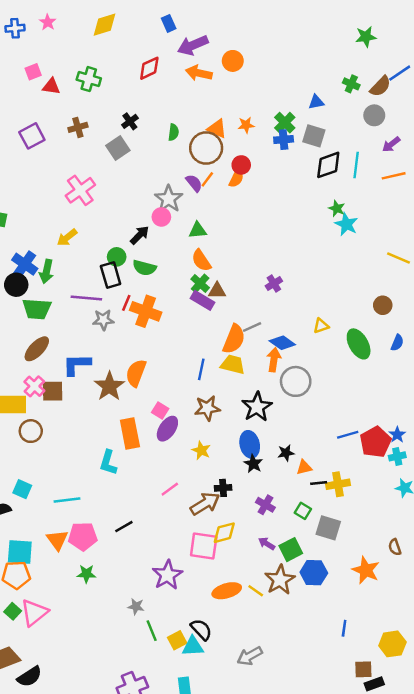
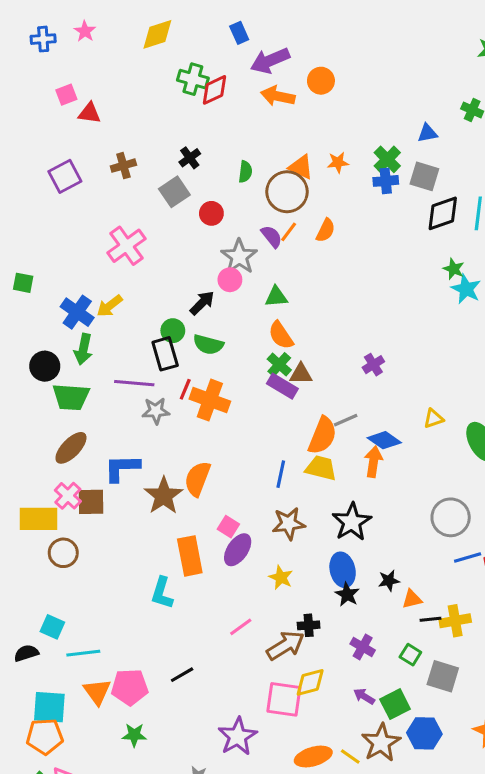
green cross: (89, 79) -> (193, 79), moved
red circle: (241, 165) -> (211, 213), moved
blue cross: (25, 264) -> (77, 312), moved
gray circle: (296, 381) -> (451, 517), moved
cyan line: (67, 500) -> (83, 653), moved

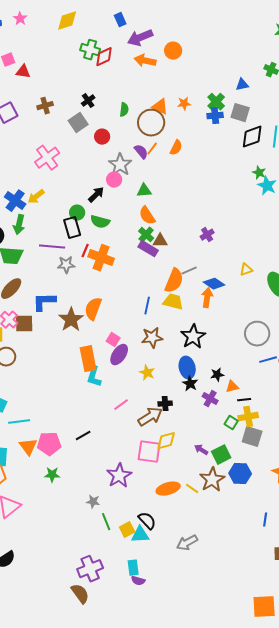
cyan L-shape: (162, 593) -> (94, 377), moved
yellow cross: (455, 621) -> (248, 417), moved
purple cross: (363, 647) -> (210, 399), moved

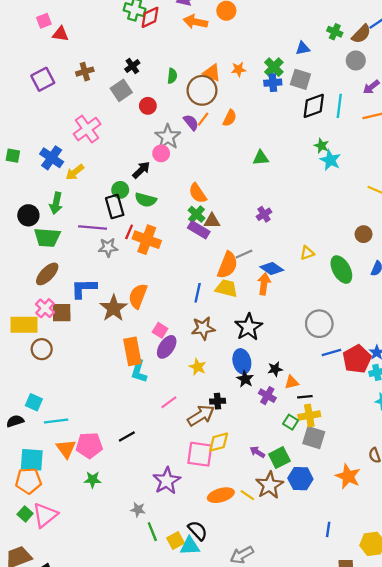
green triangle: (144, 191) -> (261, 158), moved
blue cross: (15, 201) -> (52, 158), moved

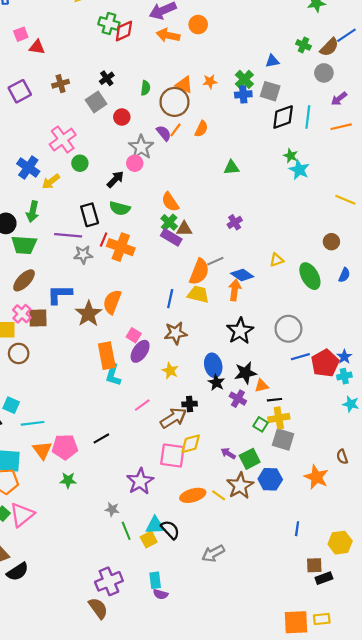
green circle: (120, 190) -> (80, 163), moved
black star: (248, 327) -> (240, 331), moved
black star: (275, 369) -> (245, 373), size x1.5
cyan triangle: (190, 546) -> (155, 525), moved

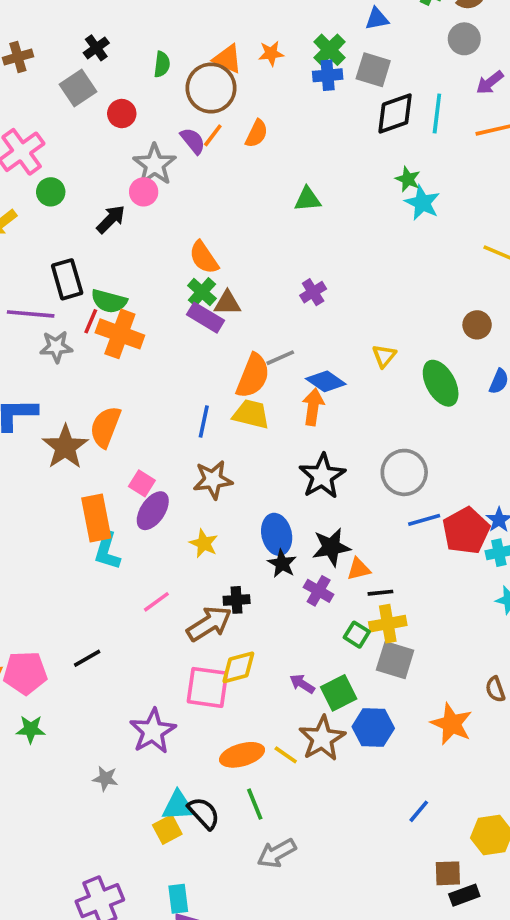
green semicircle: (120, 208) -> (109, 301), moved
yellow triangle: (277, 260) -> (384, 356), turned -32
blue line: (297, 529) -> (419, 811), turned 32
green line: (126, 531) -> (255, 804), moved

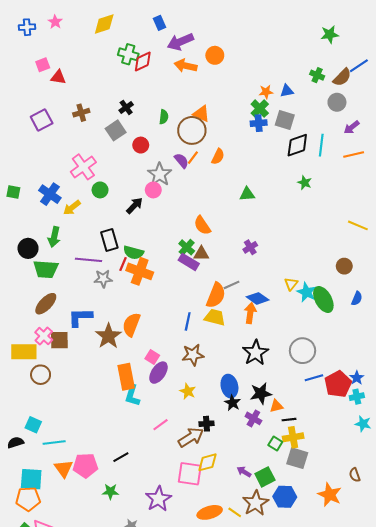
orange star: (271, 53) -> (266, 92), moved
cyan star: (422, 203) -> (307, 292), moved
orange semicircle: (204, 257) -> (202, 225), moved
green star: (31, 729) -> (110, 492), moved

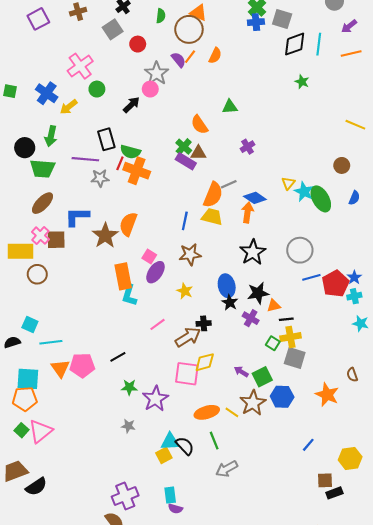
green triangle: (247, 194) -> (230, 107), moved
green star: (110, 492) -> (129, 387), moved

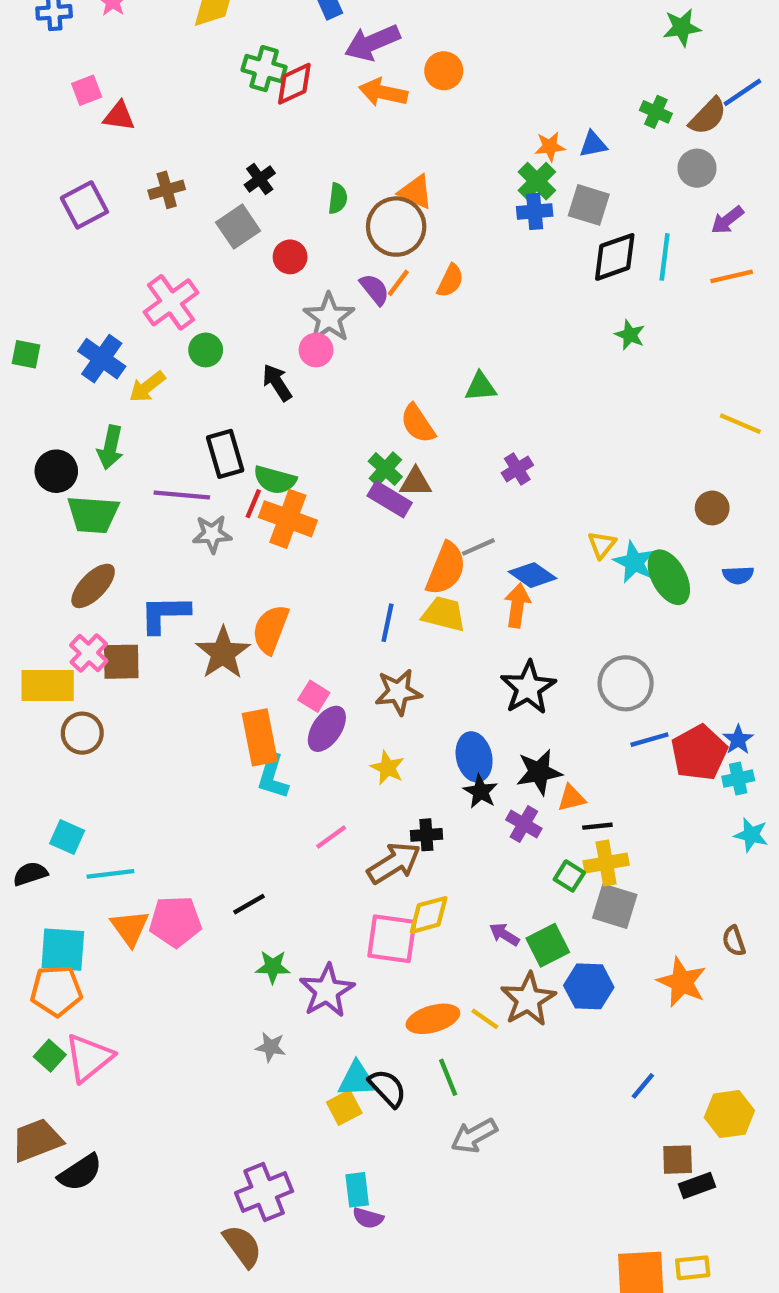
black arrow: (131, 105) -> (277, 382), turned -78
blue semicircle: (354, 198) -> (738, 575), turned 64

